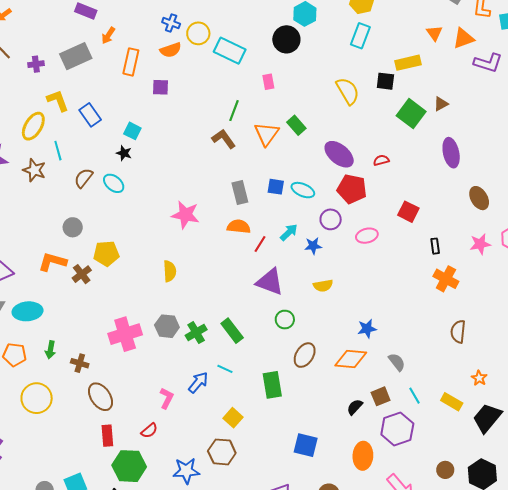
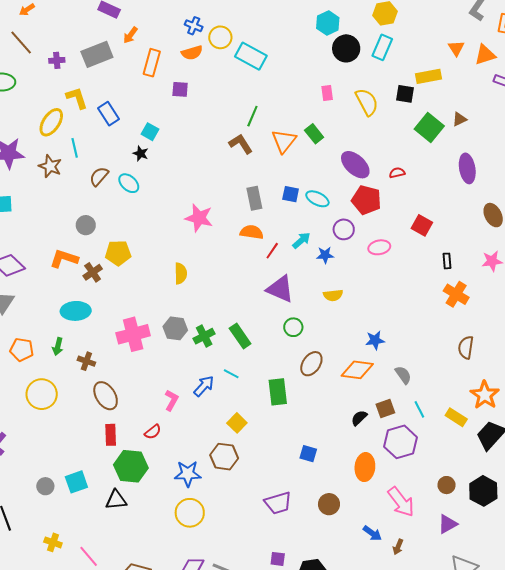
black circle: (286, 39) -> (346, 48), moved
pink rectangle: (268, 82) -> (327, 93), moved
cyan ellipse: (28, 311) -> (76, 311), moved
orange star: (479, 378) -> (485, 395), size x1.8
blue square: (306, 445) -> (308, 454), size x0.7

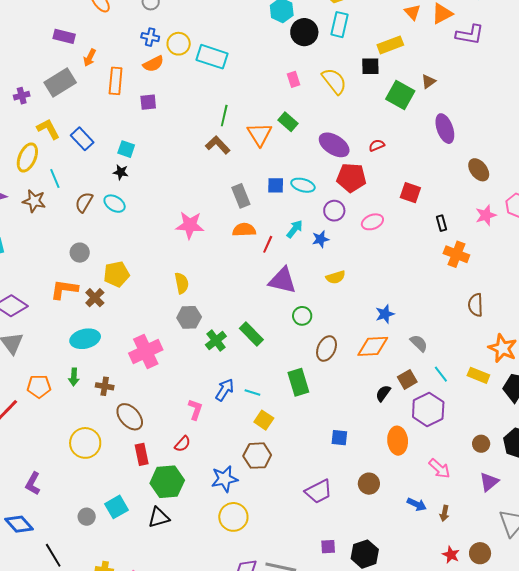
gray hexagon: (175, 328) -> (189, 317), moved
cyan line: (231, 374) -> (252, 392), moved
yellow circle: (42, 394) -> (85, 443), moved
pink arrow: (401, 502) -> (439, 468), size x0.7

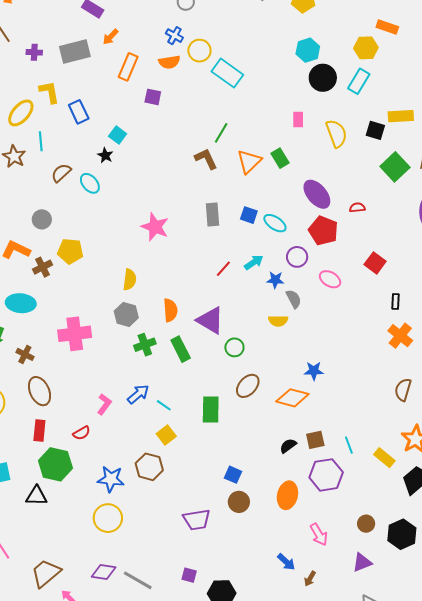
pink ellipse: (372, 222) -> (330, 279), turned 35
orange semicircle: (244, 230) -> (170, 310), moved, turned 70
purple triangle: (282, 280) -> (210, 320), moved
gray semicircle: (419, 343) -> (294, 299), moved
brown circle: (369, 484) -> (239, 502), moved

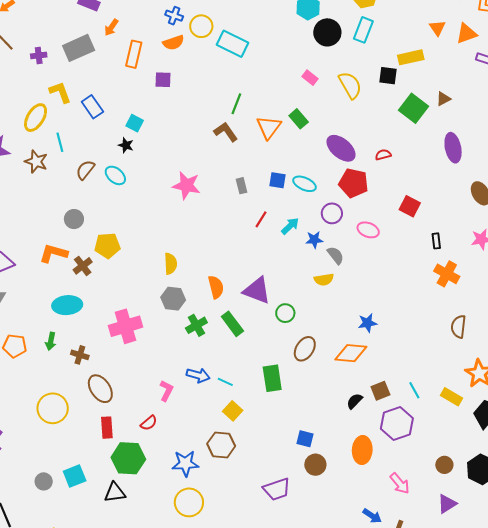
pink rectangle: (298, 119) -> (310, 78), turned -42
gray rectangle: (213, 214) -> (242, 186), size x0.7
pink star: (155, 227) -> (187, 185), moved
red line: (223, 269) -> (261, 219), moved
blue arrow: (138, 394) -> (198, 375), turned 65

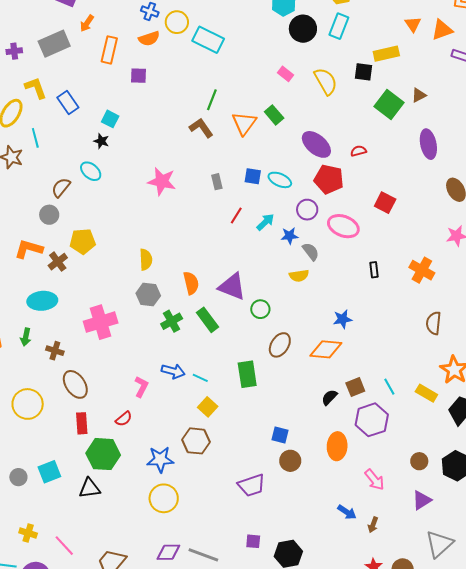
brown semicircle: (85, 170) -> (61, 188), moved
pink ellipse: (368, 230) -> (343, 226), size x1.4
black rectangle: (436, 241) -> (374, 270), moved

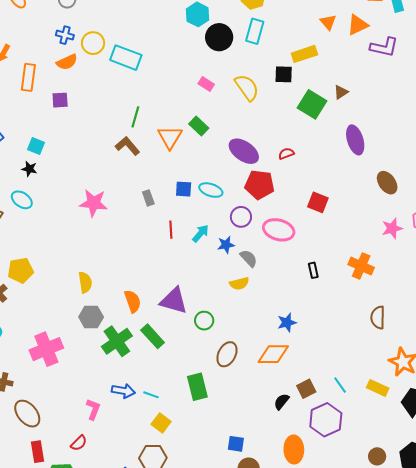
red line: (236, 215) -> (171, 230), turned -30
green cross: (172, 321) -> (117, 341), size x1.4

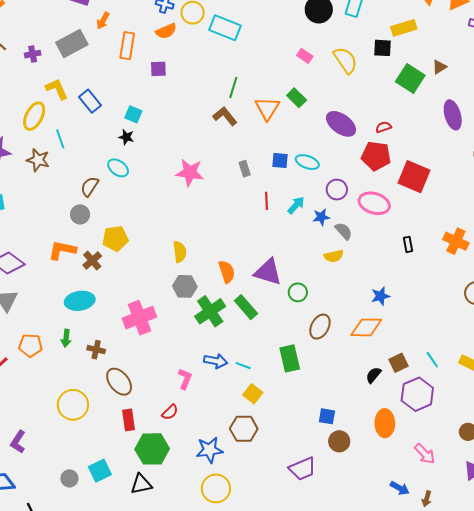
red pentagon: (260, 185) -> (376, 156), moved
red square: (318, 202) -> (414, 177), size x1.5

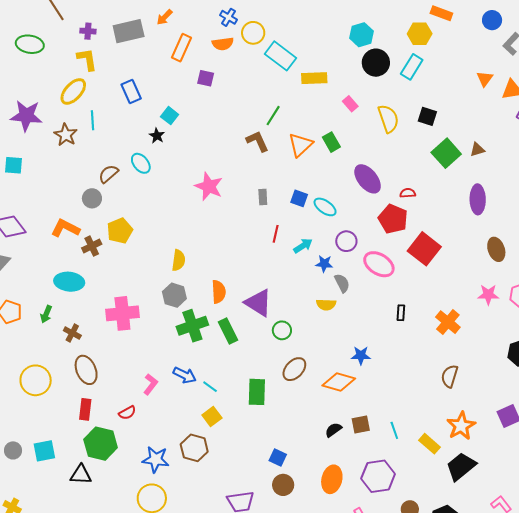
yellow rectangle: (404, 28) -> (314, 78), moved
yellow L-shape: (57, 89) -> (87, 59), moved
yellow pentagon: (115, 238) -> (120, 231), turned -30
purple hexagon: (417, 394) -> (378, 476), moved

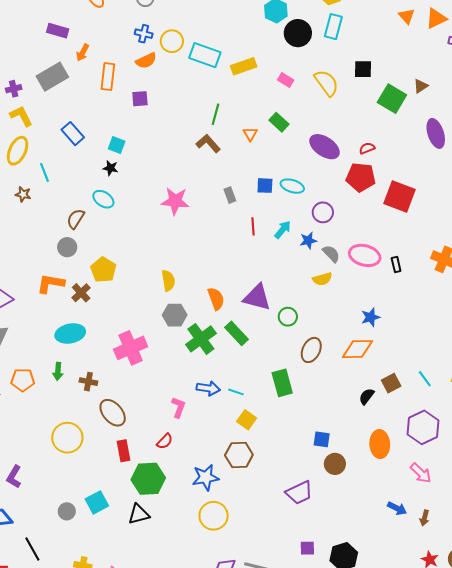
brown star: (66, 135) -> (23, 194), size x0.7
orange triangle: (300, 145) -> (250, 134), size x0.6
pink ellipse: (379, 264) -> (365, 255), moved

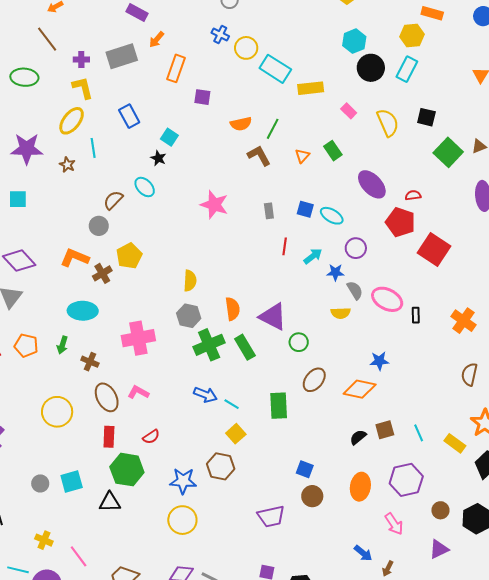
orange semicircle: (146, 61) -> (241, 124), moved
pink L-shape: (178, 407) -> (138, 392), moved, turned -95

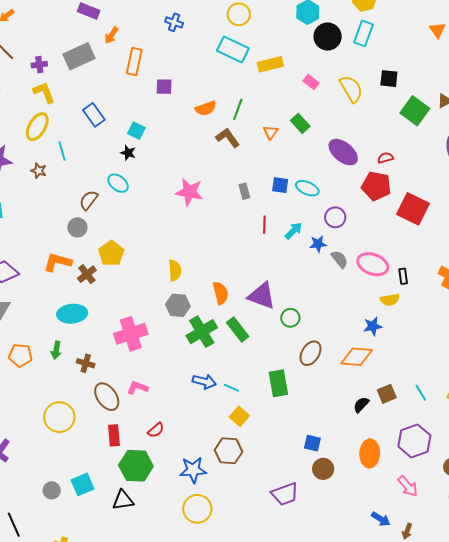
yellow circle: (246, 48) -> (239, 14), moved
yellow semicircle: (341, 313) -> (390, 300), moved

